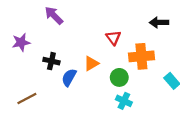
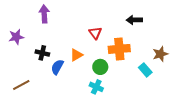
purple arrow: (54, 15) -> (44, 14), turned 42
cyan cross: (124, 101) -> (96, 87), moved

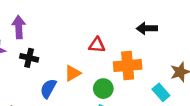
purple arrow: (44, 14) -> (19, 27), moved
red triangle: (95, 33) -> (97, 45), turned -48
black cross: (42, 53) -> (29, 58), moved

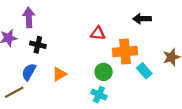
orange triangle: (73, 73) -> (59, 74), moved
blue semicircle: (48, 89) -> (29, 72), moved
cyan rectangle: (161, 92) -> (144, 71), moved

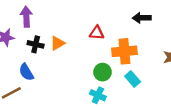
cyan rectangle: (144, 71) -> (133, 79), moved
blue semicircle: (29, 72) -> (26, 72), turned -60
orange triangle: (59, 74) -> (57, 43), moved

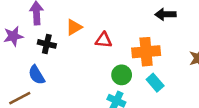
red triangle: (97, 33) -> (104, 40), moved
orange triangle: (57, 43) -> (74, 27), moved

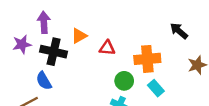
black arrow: (165, 14) -> (179, 31), moved, turned 42
black cross: (47, 44) -> (54, 52), size x1.5

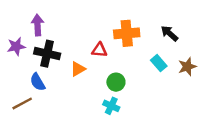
orange triangle: (79, 36) -> (78, 69), moved
orange cross: (147, 59) -> (127, 33), moved
cyan rectangle: (156, 88) -> (159, 63), moved

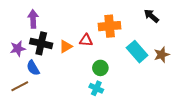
black arrow: (169, 33) -> (151, 16), moved
purple star: (16, 46) -> (18, 49), moved
cyan rectangle: (159, 63) -> (137, 52), size x1.5
orange triangle: (78, 69) -> (66, 46), moved

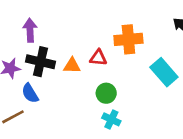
orange triangle: (66, 46) -> (72, 66), turned 32
green circle: (100, 68) -> (106, 93), moved

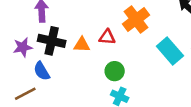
orange cross: (128, 39) -> (136, 20), turned -32

